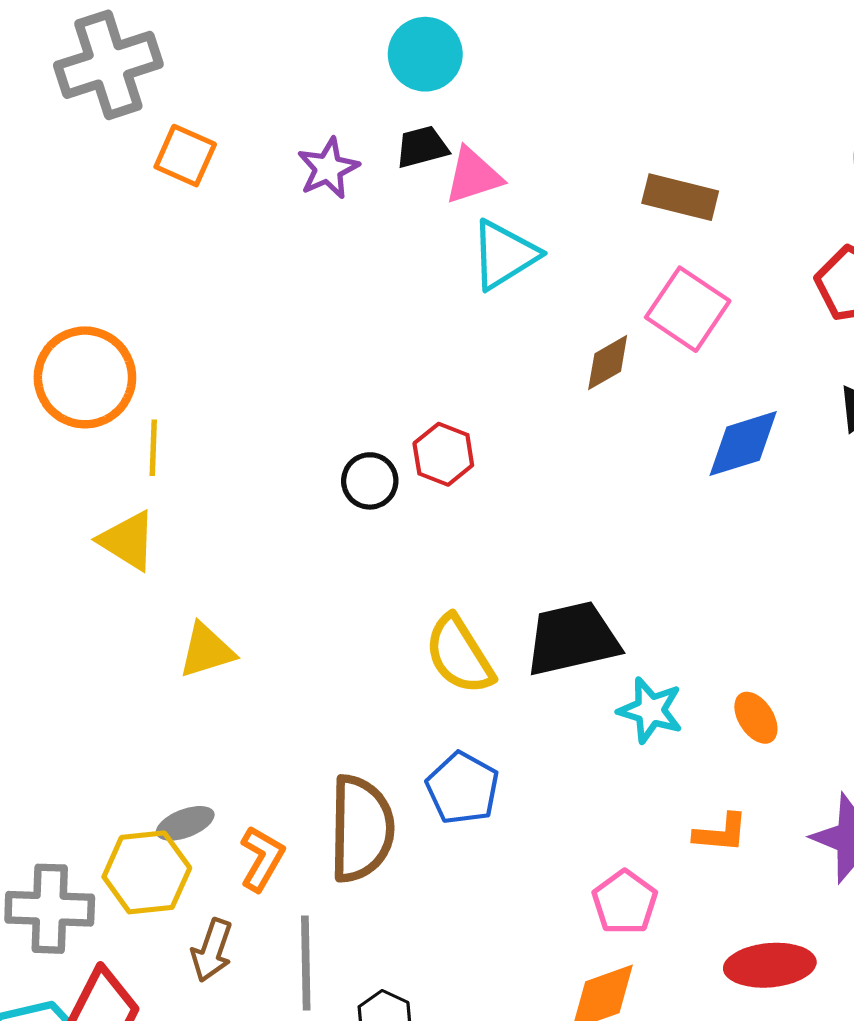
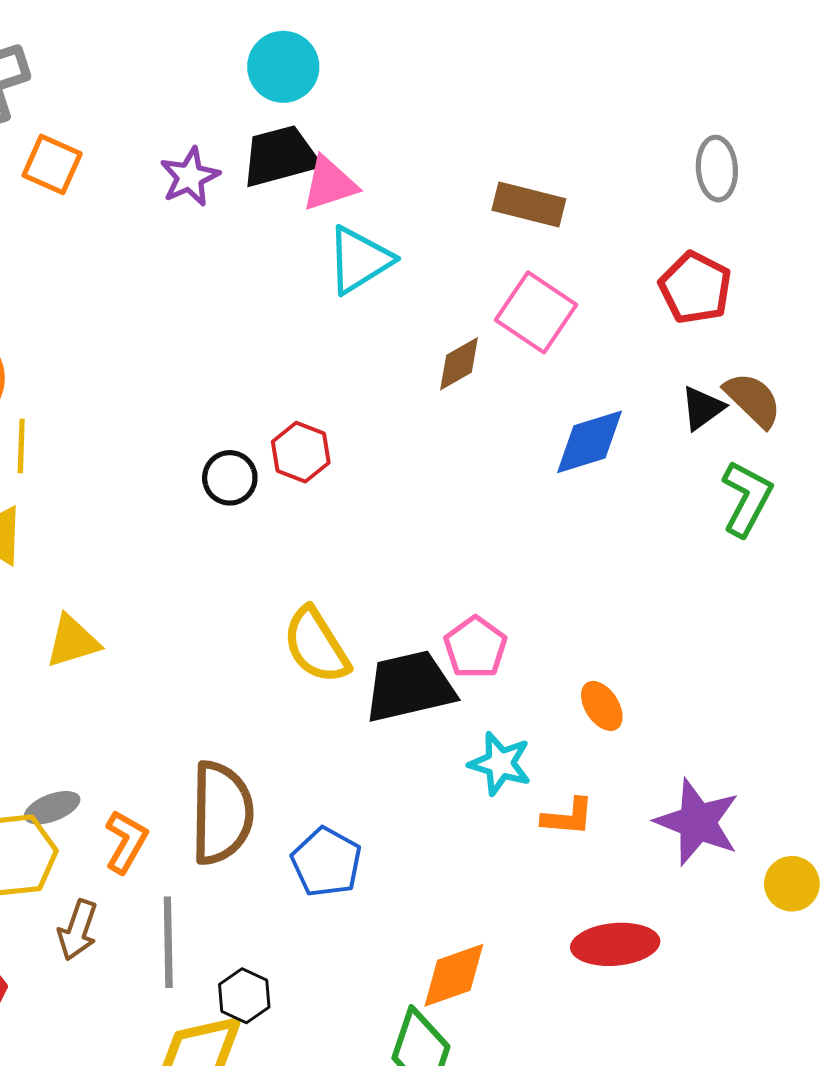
black trapezoid: (422, 147) -> (280, 156), size x1.5
black trapezoid: (572, 639) -> (410, 686), moved
cyan star: (650, 710) -> (500, 764), moved
blue pentagon: (463, 788) -> (326, 862), moved
pink pentagon: (625, 902) -> (475, 647), moved

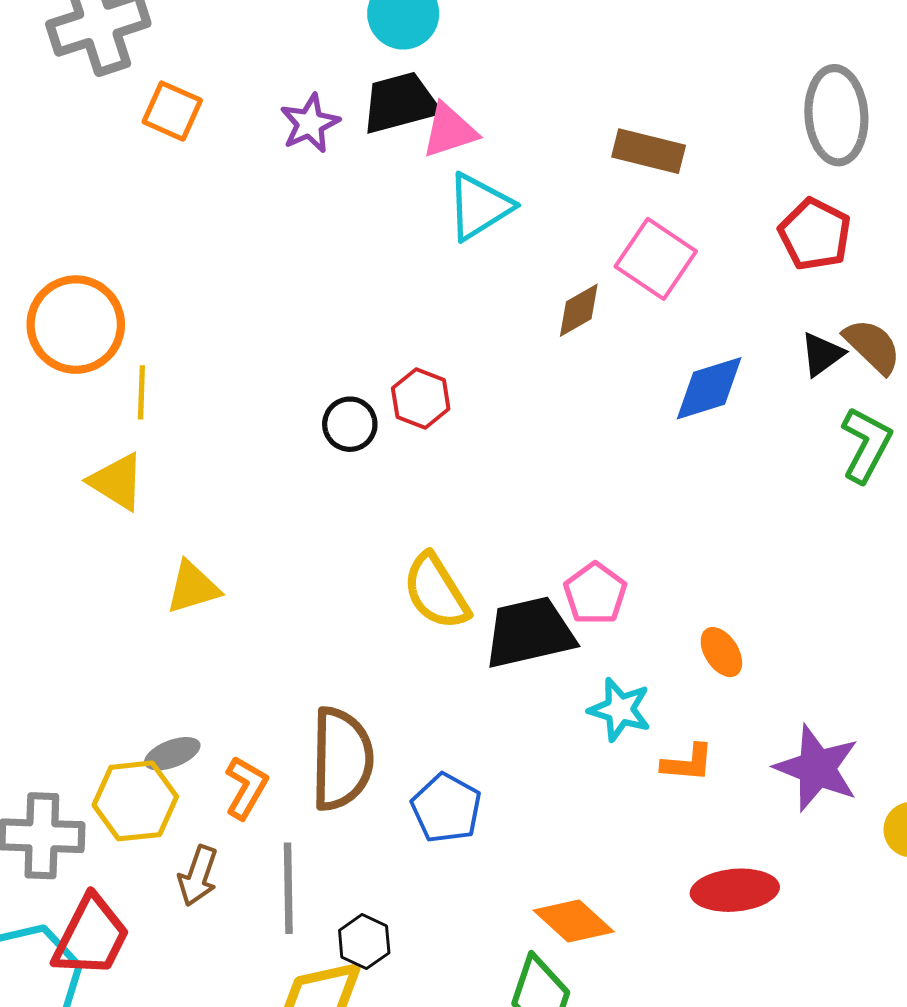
gray ellipse: (717, 169) -> (836, 115), size x1.5
orange diamond: (454, 975) -> (574, 921), turned 62

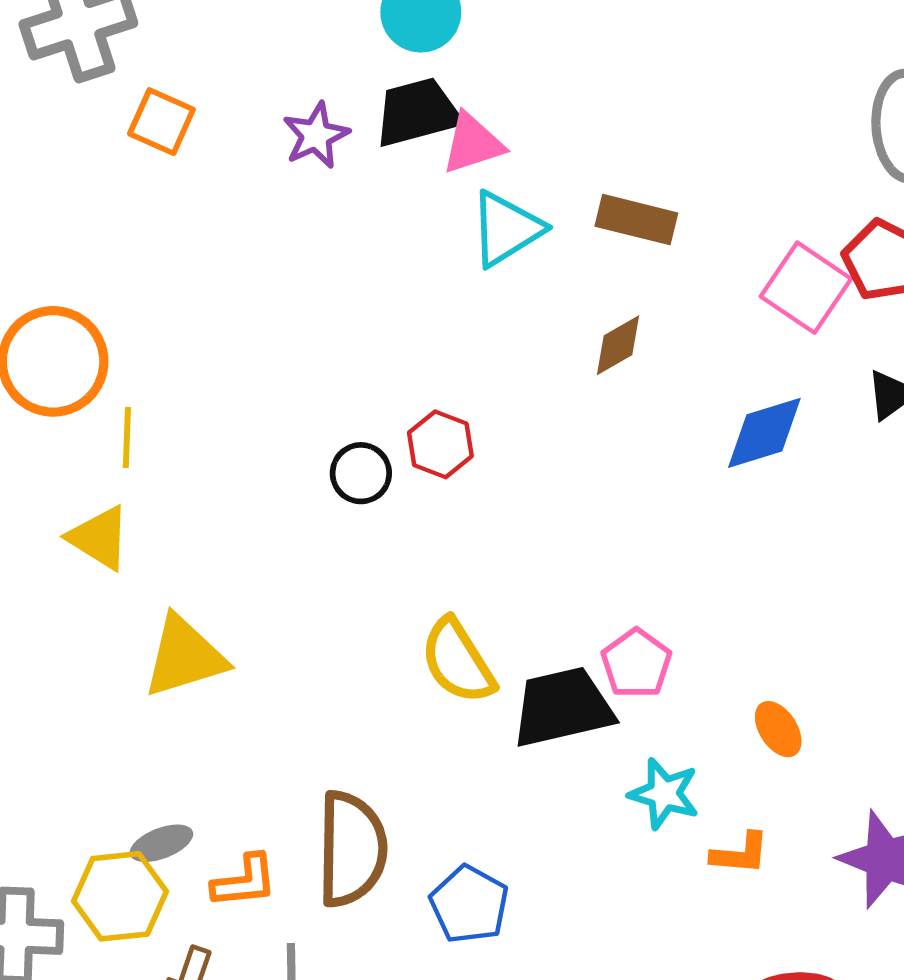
brown rectangle: (649, 151) -> (636, 220), moved
pink square: (656, 259) -> (806, 288), moved
yellow triangle: (193, 587) -> (185, 656), size x1.4
orange L-shape: (246, 788) -> (244, 881), turned 54

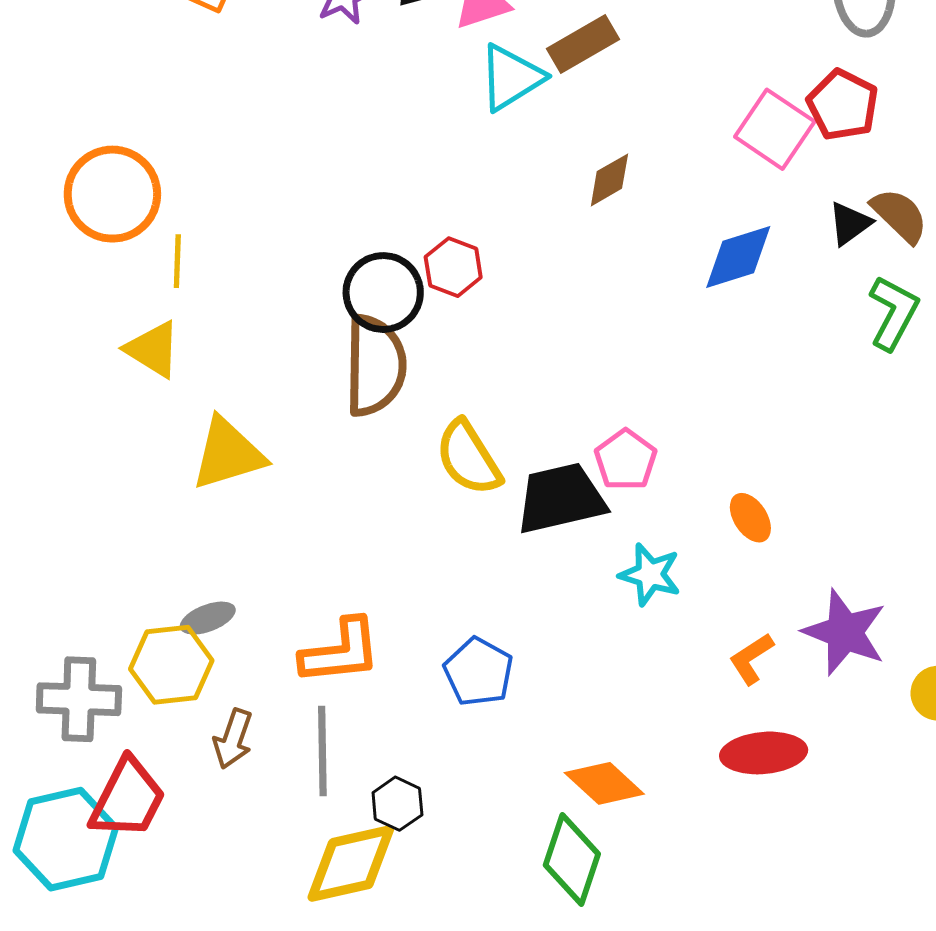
brown rectangle: (636, 220) -> (583, 44), moved, turned -44
black circle: (361, 473) -> (383, 293), size x1.5
brown semicircle: (352, 849) -> (375, 366), moved
orange L-shape: (740, 854) -> (751, 659), moved, turned 142
orange L-shape: (244, 881) -> (341, 652), moved, size x1.4

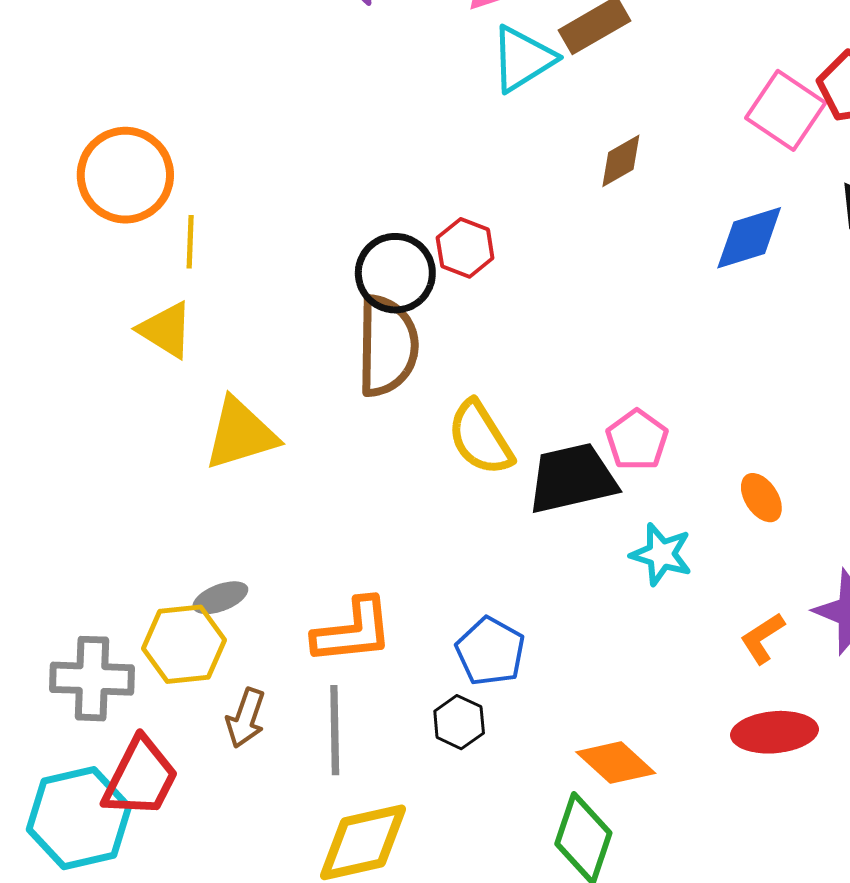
black hexagon: (397, 804) -> (459, 722), moved

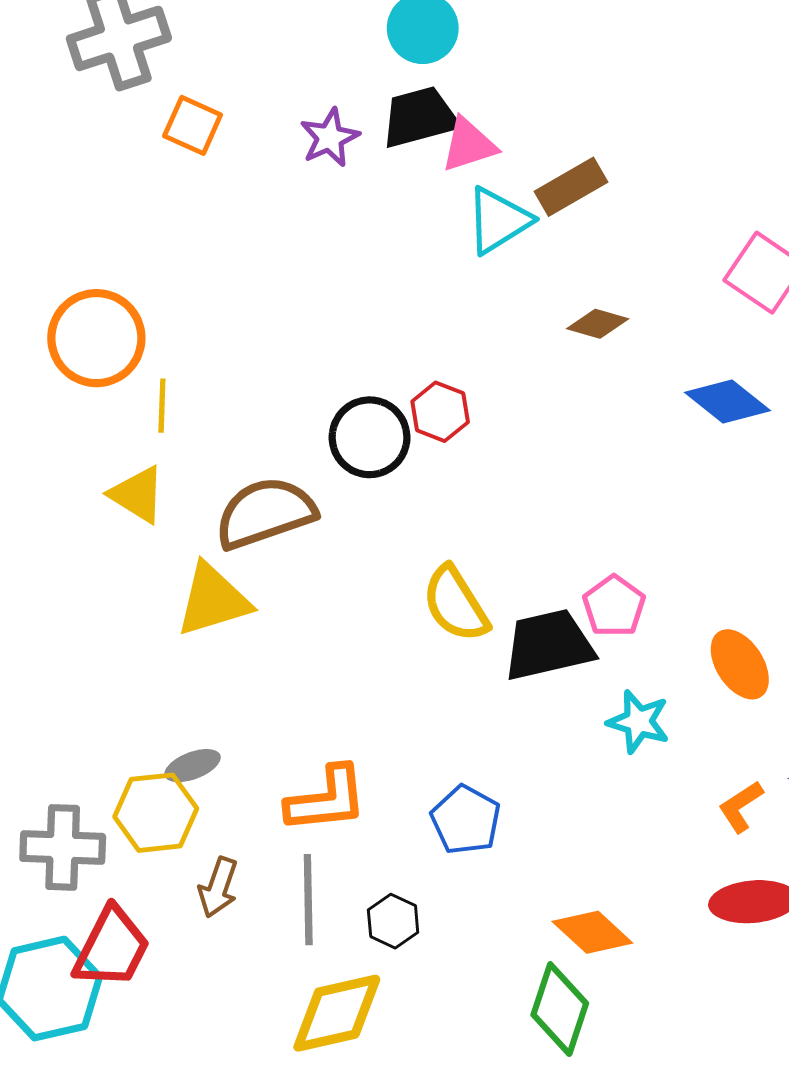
brown diamond: (621, 161) -> (598, 324), turned 46
blue diamond: (749, 238) -> (728, 402), turned 56
brown semicircle: (387, 346) -> (265, 513), moved, turned -110
orange ellipse: (761, 498) -> (740, 664), size x1.4
black hexagon: (459, 722) -> (393, 921), moved

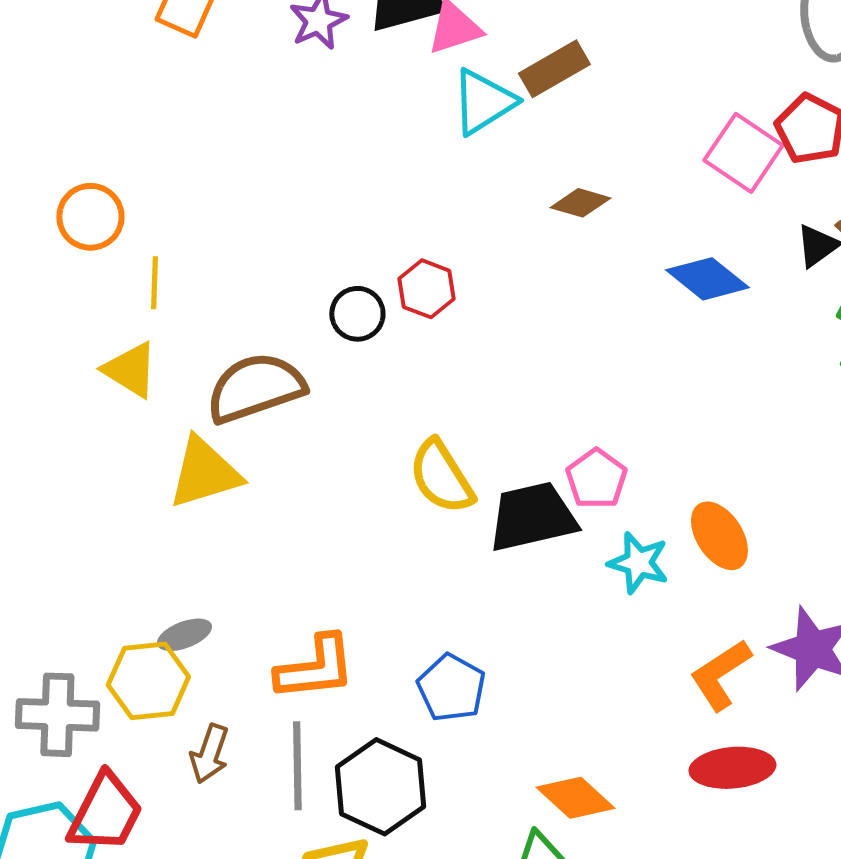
orange circle: (96, 338) -> (90, 217), size x0.7
black circle: (370, 437) -> (357, 314), size x0.7
cyan star: (639, 722) -> (638, 563), moved
orange L-shape: (741, 807) -> (720, 675), size x1.4
black hexagon: (393, 921) -> (380, 787), size x1.8

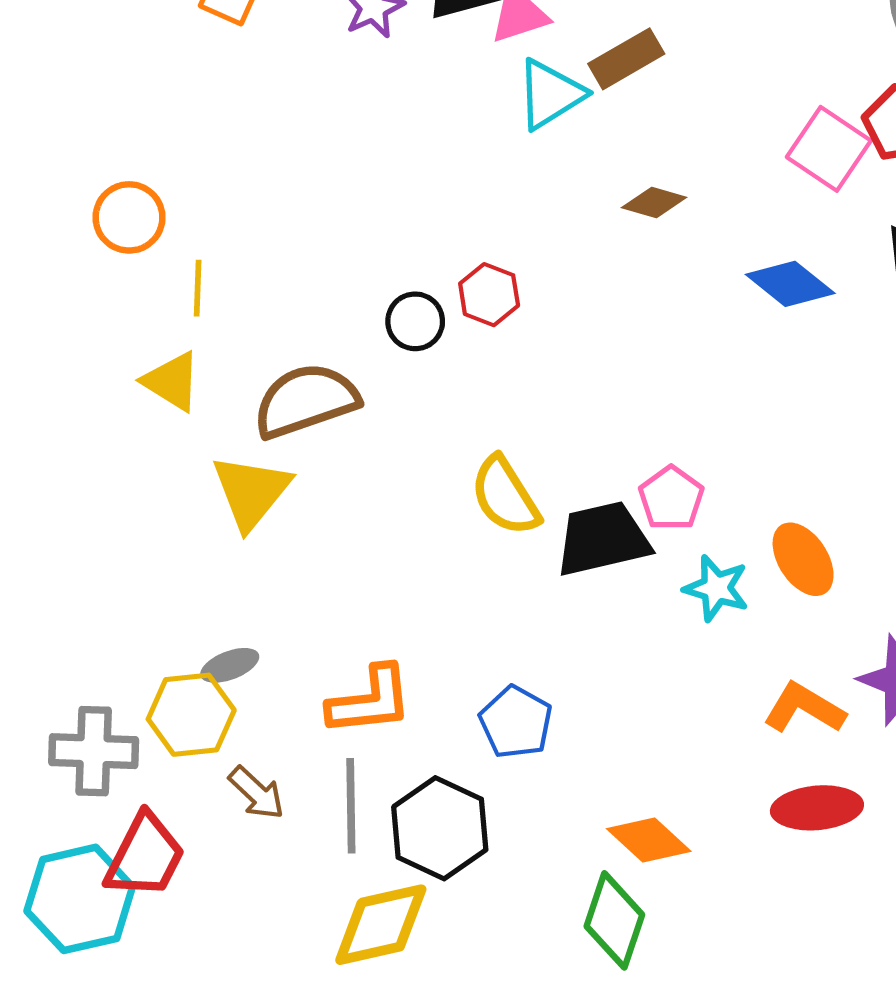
yellow triangle: (204, 473) -> (251, 492), turned -34
orange L-shape: (720, 675) -> (804, 708), turned 64
brown arrow: (209, 754) -> (257, 793), turned -66

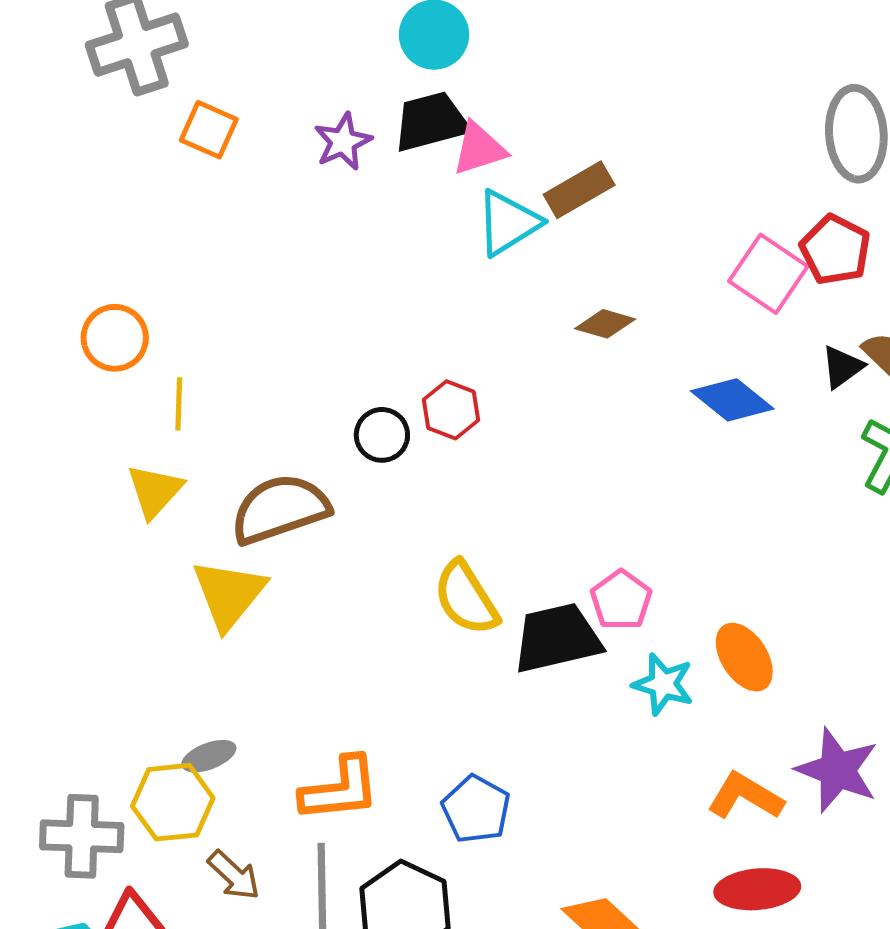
yellow triangle: (172, 381) -> (155, 491), turned 40

